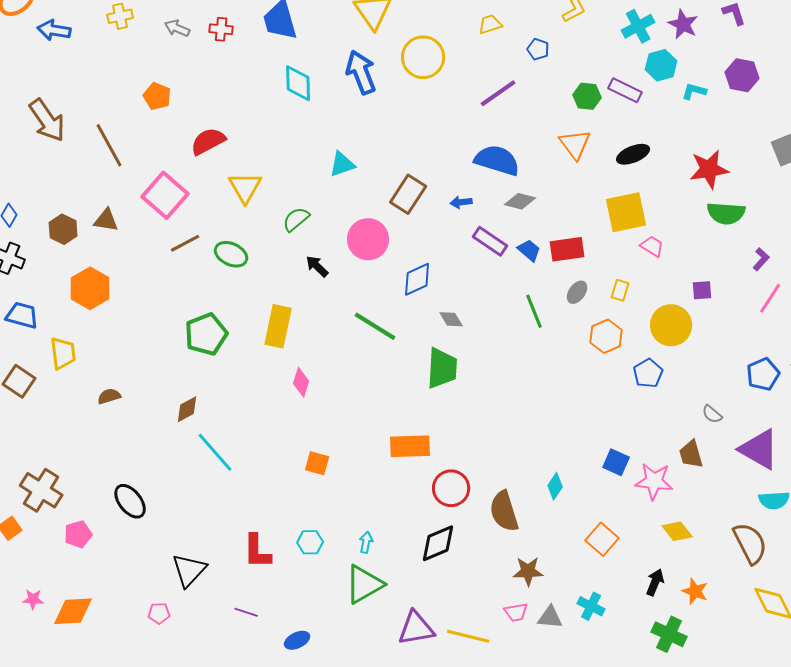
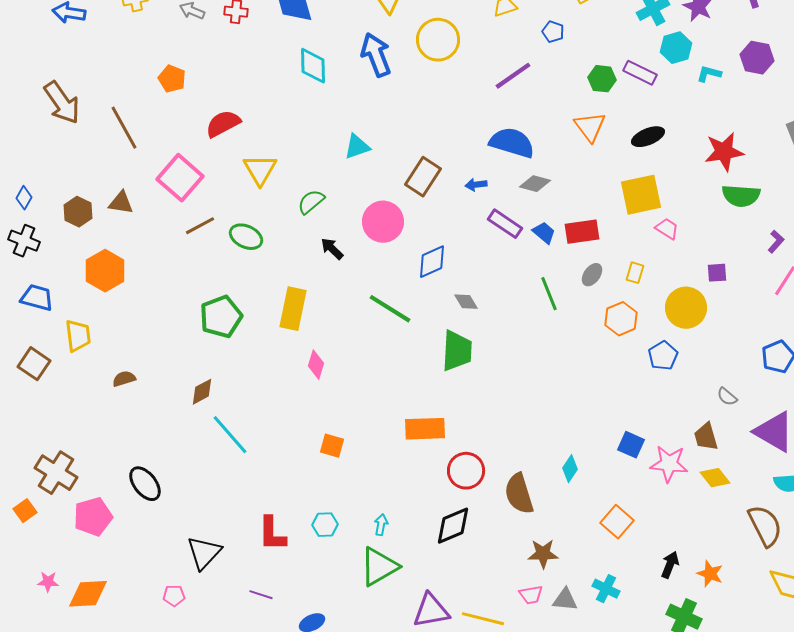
yellow diamond: (677, 531) -> (715, 478), moved
pink pentagon: (78, 534) -> (93, 517), size x1.4

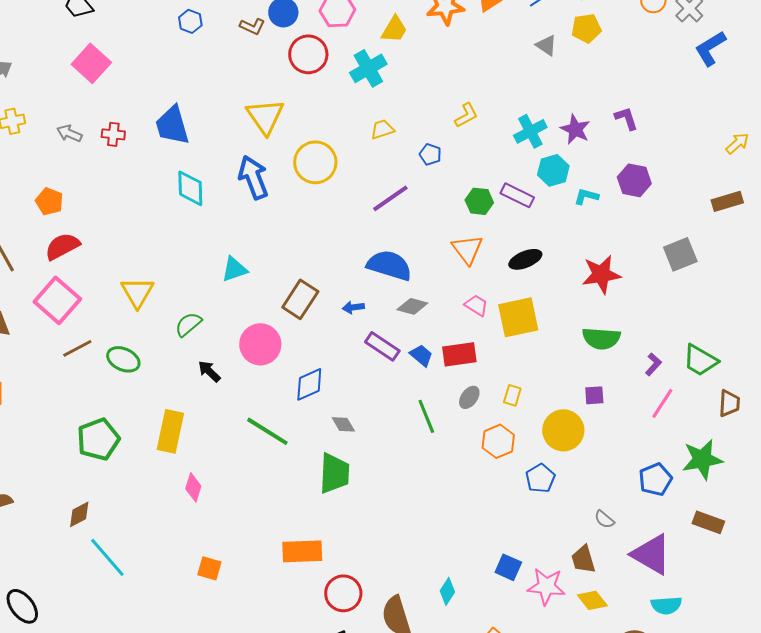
red semicircle: (223, 124) -> (62, 246), moved
green semicircle: (741, 196) -> (601, 338), moved
pink trapezoid: (667, 229) -> (476, 305), moved

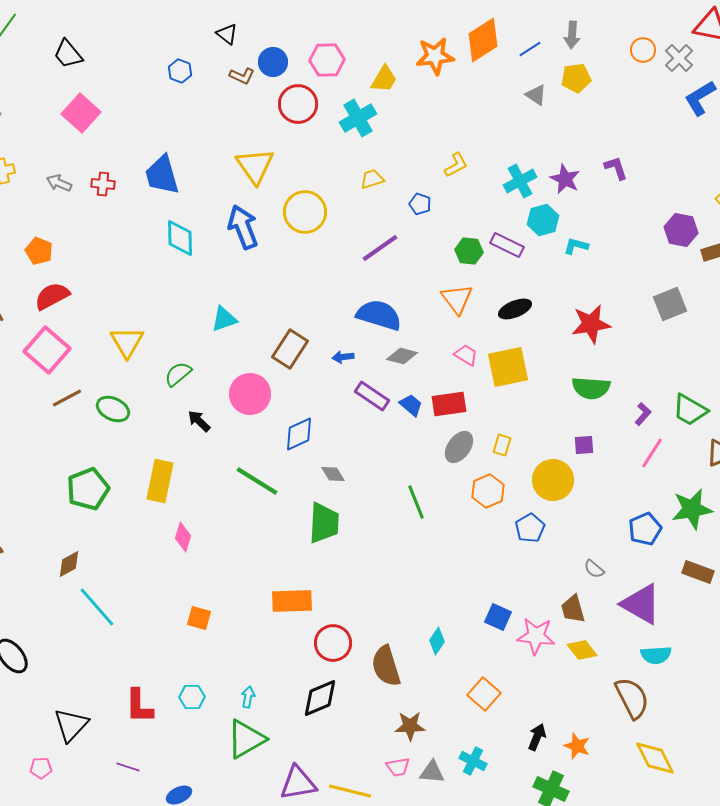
purple hexagon: (634, 180) -> (681, 230), moved
gray ellipse: (469, 397) -> (459, 447), size x1.4
green line: (426, 416) -> (416, 502), moved

